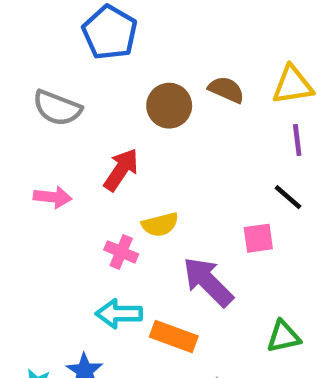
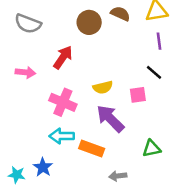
yellow semicircle: (160, 225) -> (103, 87), moved
pink cross: (121, 252) -> (63, 102), size x1.5

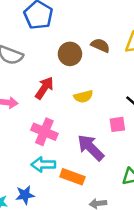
yellow semicircle: (103, 87) -> (83, 96), moved
blue star: (43, 167) -> (25, 195), turned 30

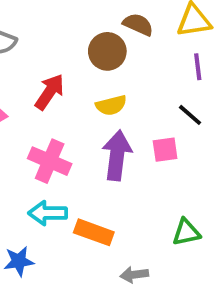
brown circle: (70, 54) -> (107, 51), moved
purple arrow: (91, 148) -> (117, 155), moved, turned 52

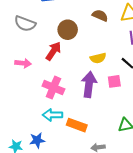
brown circle: (107, 51) -> (68, 30), moved
yellow semicircle: (111, 105) -> (98, 58), moved

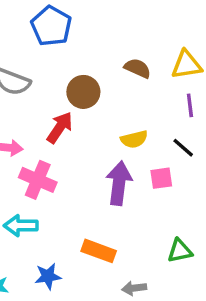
pink cross: (53, 88) -> (38, 180), moved
cyan arrow: (52, 115) -> (21, 226), moved
blue star: (37, 140) -> (48, 276), moved

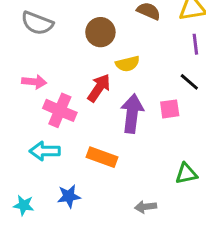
red arrow: (60, 127) -> (99, 88), moved
yellow semicircle: (134, 139) -> (128, 64), moved
orange rectangle: (99, 251) -> (102, 157), moved

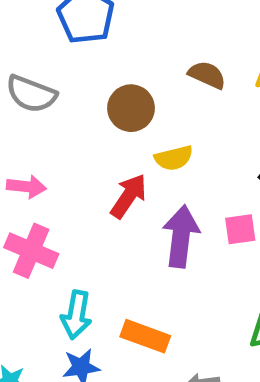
pink cross: (60, 110) -> (31, 251), moved
cyan arrow: (45, 151) -> (76, 315), moved, turned -80
orange rectangle: (102, 157) -> (145, 336), moved

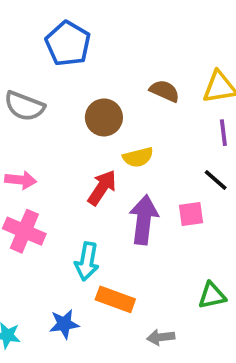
cyan arrow: (76, 315) -> (87, 261), moved

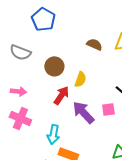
brown circle: (104, 117) -> (54, 66), moved
yellow semicircle: (138, 157) -> (80, 79), turned -56
purple arrow: (144, 220) -> (83, 112), turned -50

